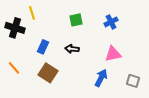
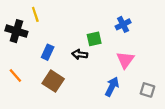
green square: (76, 20) -> (94, 39), moved
pink triangle: (113, 54) -> (125, 60), turned -42

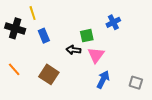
blue rectangle: (48, 52) -> (44, 36), moved, turned -48
pink triangle: (125, 60) -> (96, 55), moved

